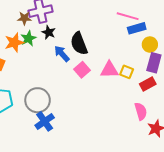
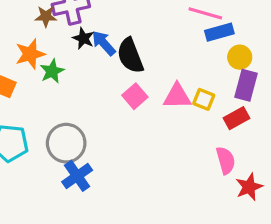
green star: (28, 38) -> (52, 71), moved
blue arrow: (62, 54) -> (104, 43), moved

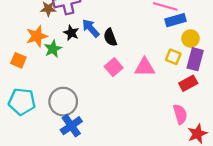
black star: (83, 38) -> (71, 33), moved
black semicircle: (130, 56) -> (110, 37), size x0.7
yellow square: (204, 99) -> (173, 57), moved

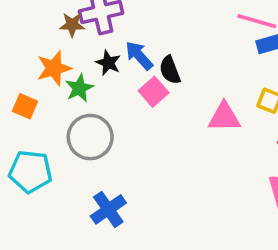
pink square: (114, 67) -> (154, 92), moved
gray circle: (63, 102) -> (90, 137), moved

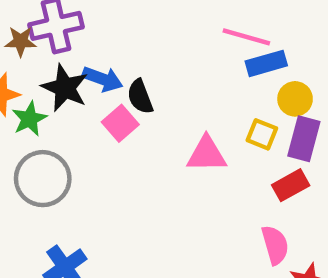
blue arrow: (139, 56) -> (102, 79), turned 152
black star: (108, 63) -> (65, 88), size x1.5

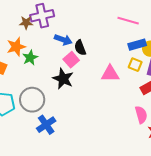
blue rectangle: (266, 63) -> (137, 45), moved
black star: (65, 88) -> (63, 79), moved
gray circle: (43, 179) -> (32, 100), moved

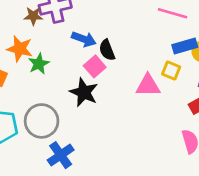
orange star: (16, 47) -> (20, 49), turned 30
yellow square: (135, 65) -> (171, 70), moved

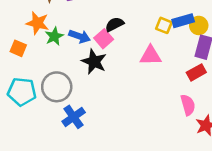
blue arrow: (84, 39) -> (80, 36), moved
black semicircle: (107, 50) -> (114, 24), turned 84
yellow square: (171, 70) -> (164, 25), moved

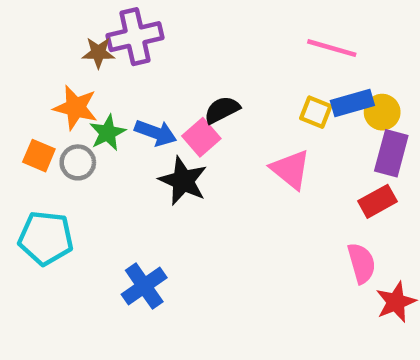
pink triangle: (151, 56) -> (291, 169), turned 40
gray circle: (57, 87) -> (78, 162), moved, size x0.6

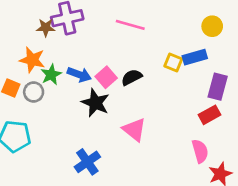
pink line: (332, 48) -> (130, 25), moved
black semicircle: (222, 110) -> (132, 77), moved
yellow circle: (382, 112) -> (212, 26), moved
pink triangle: (291, 169) -> (134, 130), moved
blue cross: (144, 286) -> (87, 162), moved

